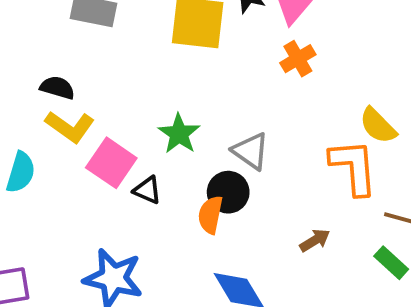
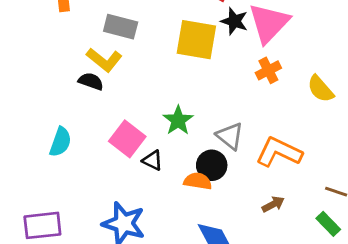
yellow semicircle: (378, 126) -> (320, 89), moved
yellow L-shape: (70, 127) -> (104, 60), moved
orange L-shape: (353, 167) -> (279, 152), moved, turned -63
orange semicircle: (210, 215) -> (198, 181), turned 84

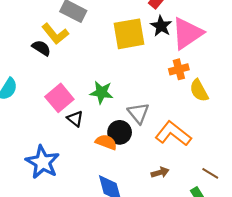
yellow square: (196, 40) -> (129, 34), turned -32
yellow semicircle: (320, 89) -> (199, 90), moved
green star: (178, 120) -> (101, 92), turned 30

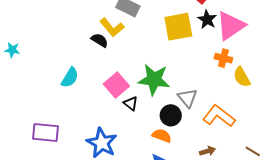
orange cross: (179, 69) -> (223, 58), turned 30
green star: (101, 92) -> (154, 80), size x1.5
orange semicircle: (106, 142) -> (162, 136), moved

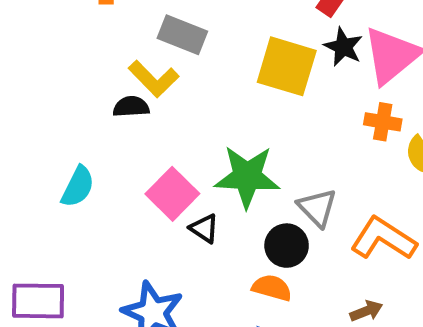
yellow square: (178, 27) -> (287, 66), turned 32
black semicircle: (100, 40) -> (131, 107), turned -30

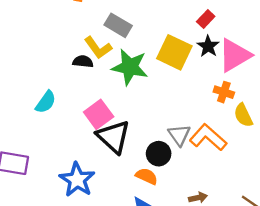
green star: (247, 177) -> (130, 67), moved
black triangle: (204, 228) -> (114, 137), size x2.0
orange L-shape: (383, 239) -> (208, 137), moved

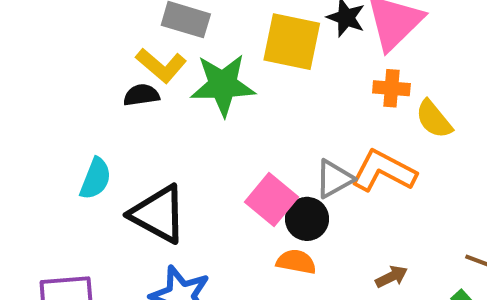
pink square: (99, 114) -> (271, 200), moved
gray triangle: (179, 135) -> (334, 179), turned 50
black triangle: (114, 137) -> (158, 214), moved

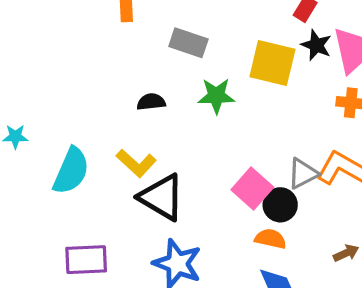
yellow L-shape: (161, 65) -> (136, 163), moved
green star: (223, 85) -> (216, 96), size x0.7
cyan semicircle: (96, 179) -> (71, 171), moved, size x1.4

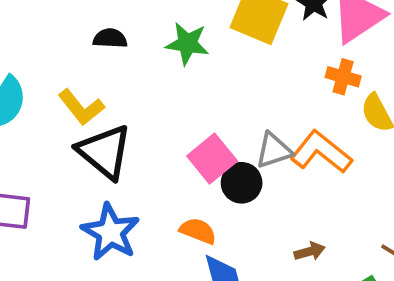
orange semicircle: (270, 239) -> (198, 231), moved

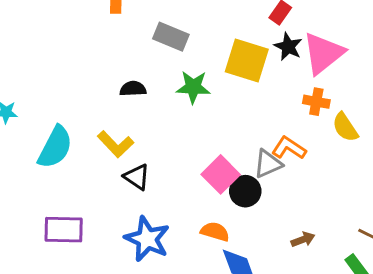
black triangle: (105, 152) -> (137, 177), size x0.6
orange L-shape: (321, 152) -> (289, 148), moved, size x0.7

